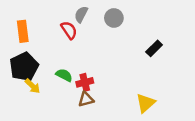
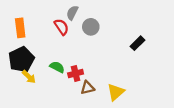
gray circle: (114, 18) -> (91, 27), moved
brown triangle: (86, 99) -> (88, 88), moved
yellow triangle: (146, 103) -> (116, 92), moved

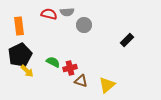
gray semicircle: (72, 13) -> (67, 12), turned -120
red semicircle: (61, 27) -> (49, 14), moved, turned -42
brown triangle: (88, 88) -> (81, 81), turned 32

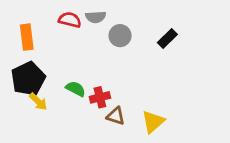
black rectangle: (127, 40) -> (167, 38), moved

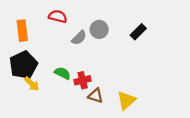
gray semicircle: (96, 17) -> (79, 38), moved, turned -42

